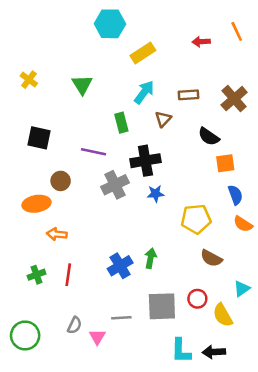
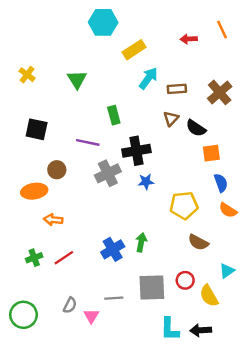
cyan arrow: (144, 92) -> (148, 78), moved
brown triangle: (163, 119) -> (171, 119), moved
red line: (68, 275) -> (64, 258), turned 48

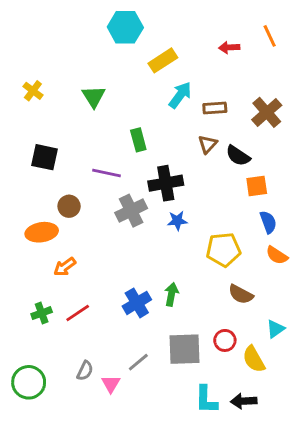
orange arrow: (53, 220) -> (65, 267), turned -42
gray line: (114, 298) -> (138, 362), turned -36

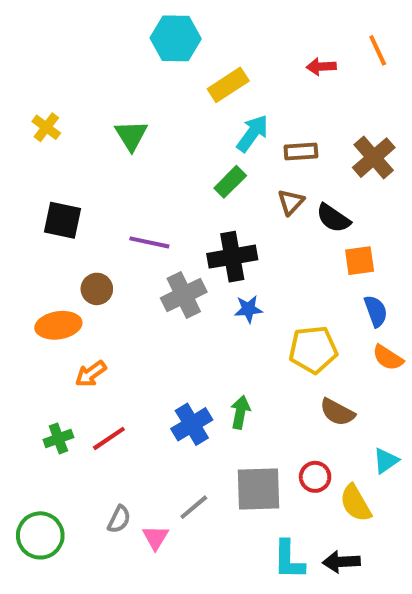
green rectangle: (138, 140) -> (230, 182), moved, turned 60

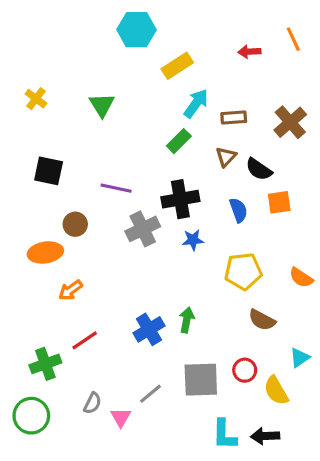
blue semicircle: (376, 311) -> (238, 210), moved
green cross: (58, 438) -> (45, 364), moved, size x1.4

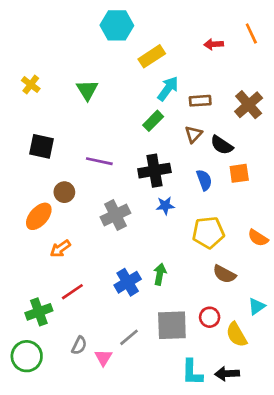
gray cross: (143, 229) -> (115, 215), moved
orange ellipse: (45, 252) -> (39, 216), turned -40

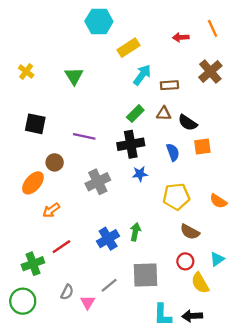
brown cross: (249, 105) -> (210, 71), moved
green rectangle: (153, 121) -> (135, 114), moved
brown triangle: (193, 134) -> (164, 114), turned 49
red circle: (210, 317) -> (185, 261), moved

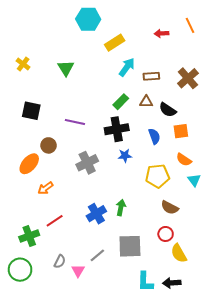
brown cross: (210, 71) -> (188, 78), moved
orange semicircle: (218, 201) -> (184, 160), moved
cyan triangle: (217, 259) -> (194, 180), moved, turned -32

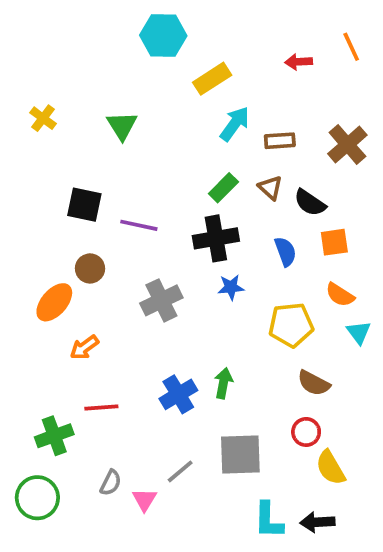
brown triangle: (146, 102) -> (270, 188), turned 40
black square: (31, 111) -> (84, 205), moved
red line: (55, 221) -> (101, 408), turned 30

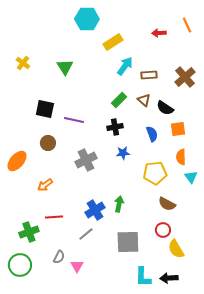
black cross: (216, 238) -> (115, 127), size x0.7
orange semicircle: (340, 295) -> (181, 157), turned 56
orange ellipse: (54, 302) -> (17, 161), moved
gray line: (180, 471) -> (86, 234), moved

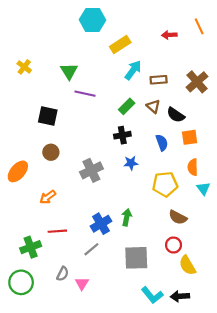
purple line: (74, 120) -> (85, 94), moved
cyan L-shape: (143, 277) -> (152, 295), turned -40

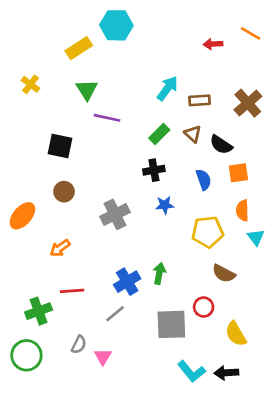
orange line: (199, 26) -> (251, 33), turned -35
yellow rectangle: (120, 45) -> (79, 48), moved
red circle: (174, 245) -> (204, 307), moved

